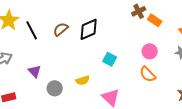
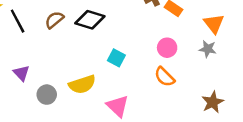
black diamond: (89, 29) -> (90, 20), turned 40
yellow semicircle: (83, 80) -> (82, 84), size x1.5

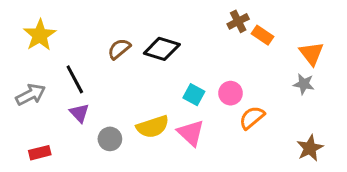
black line: (18, 21) -> (75, 79), moved
pink circle: (167, 48) -> (231, 93), moved
orange semicircle: (165, 77) -> (252, 118), turned 95
pink triangle: (118, 106) -> (191, 133), moved

